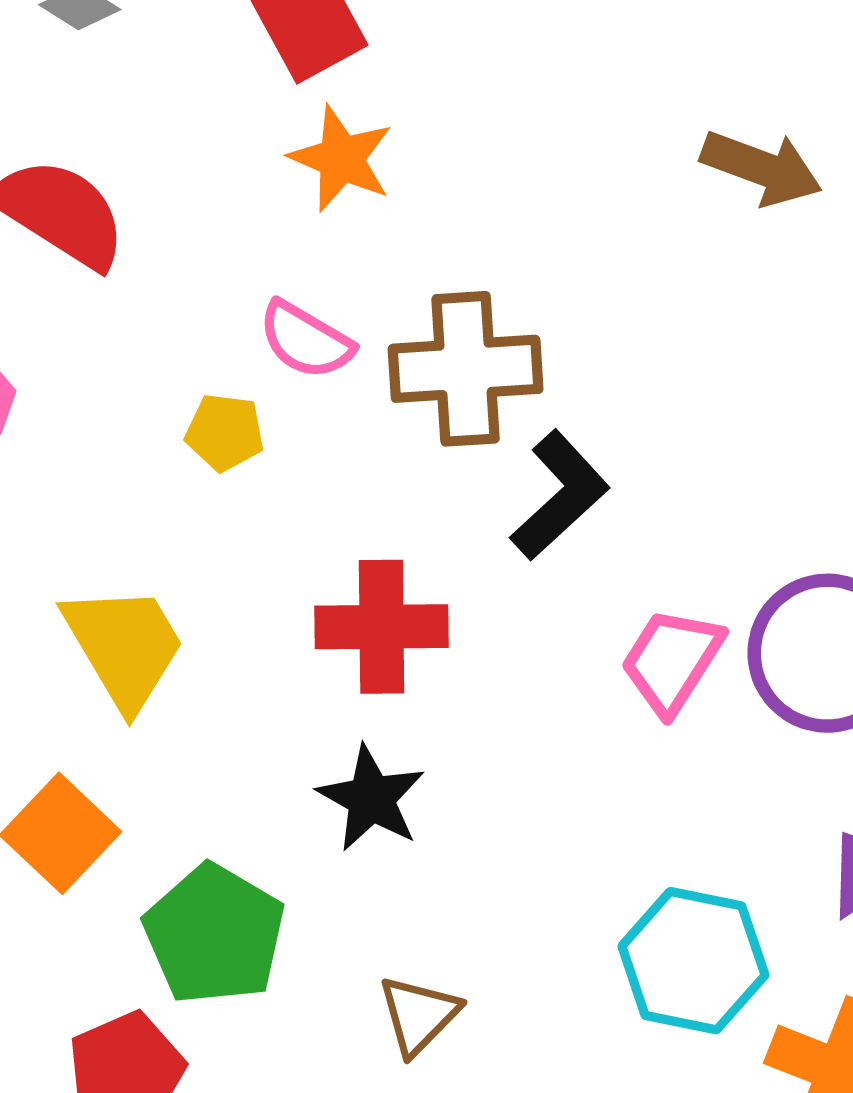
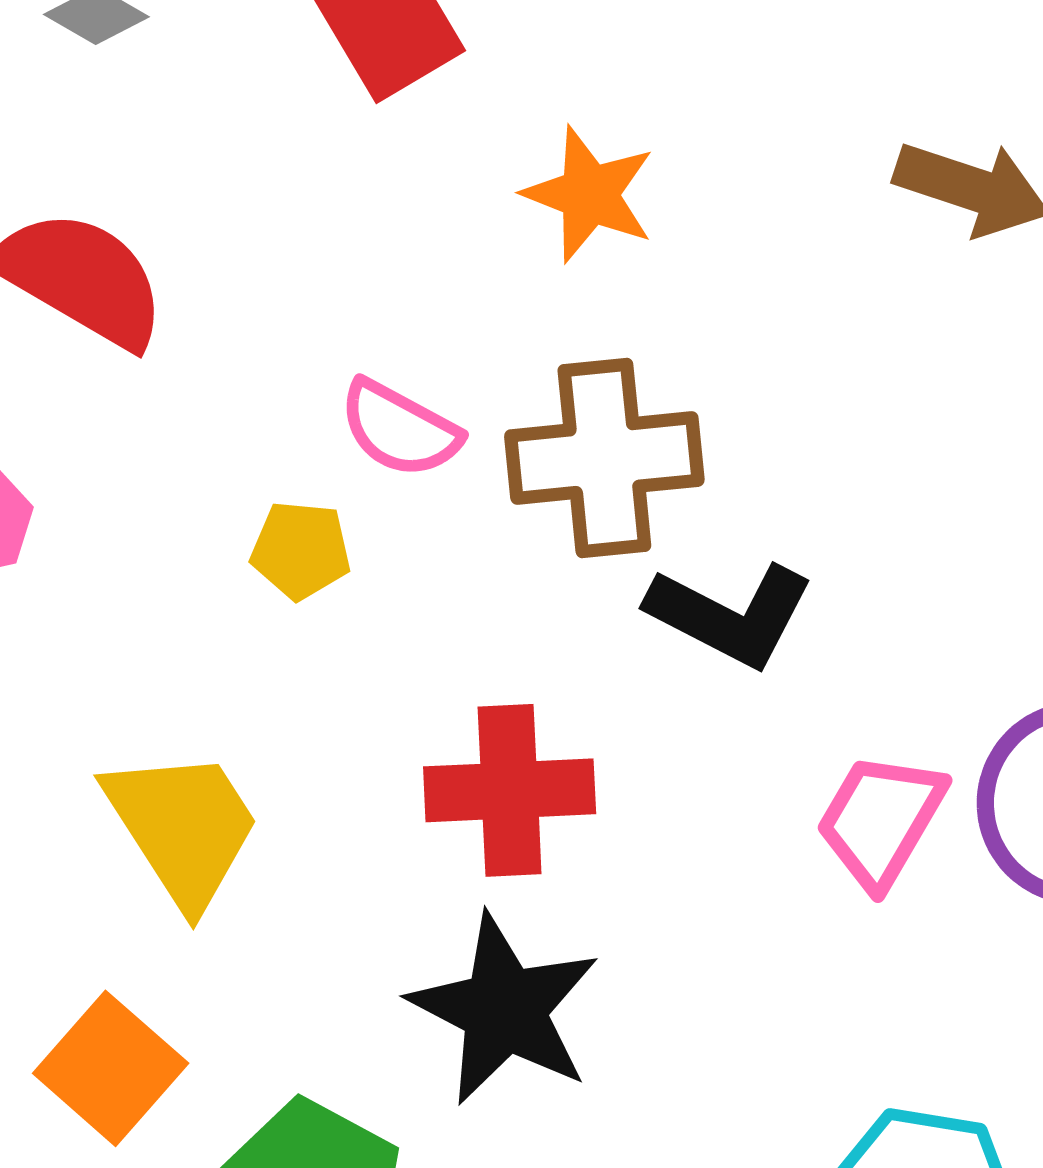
orange star: (341, 159) -> (589, 194), moved
black L-shape: (560, 495) -> (730, 615), turned 72
black star: (371, 798) -> (504, 1009), size x1.4

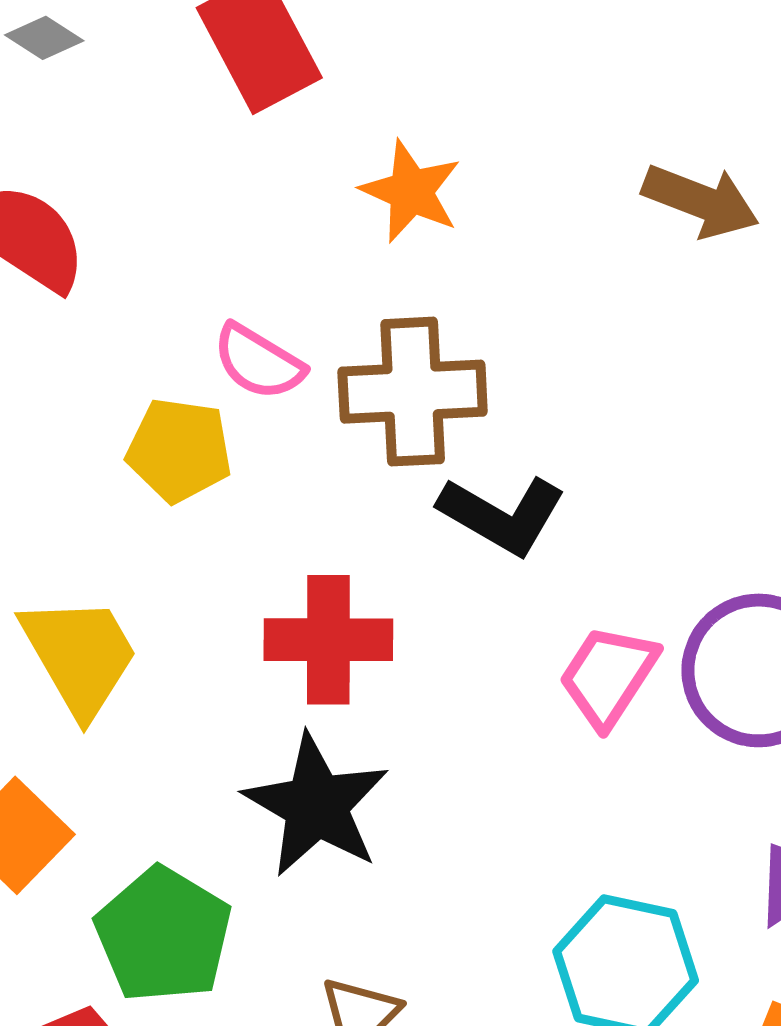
yellow pentagon: (301, 550) -> (179, 450), size x1.4

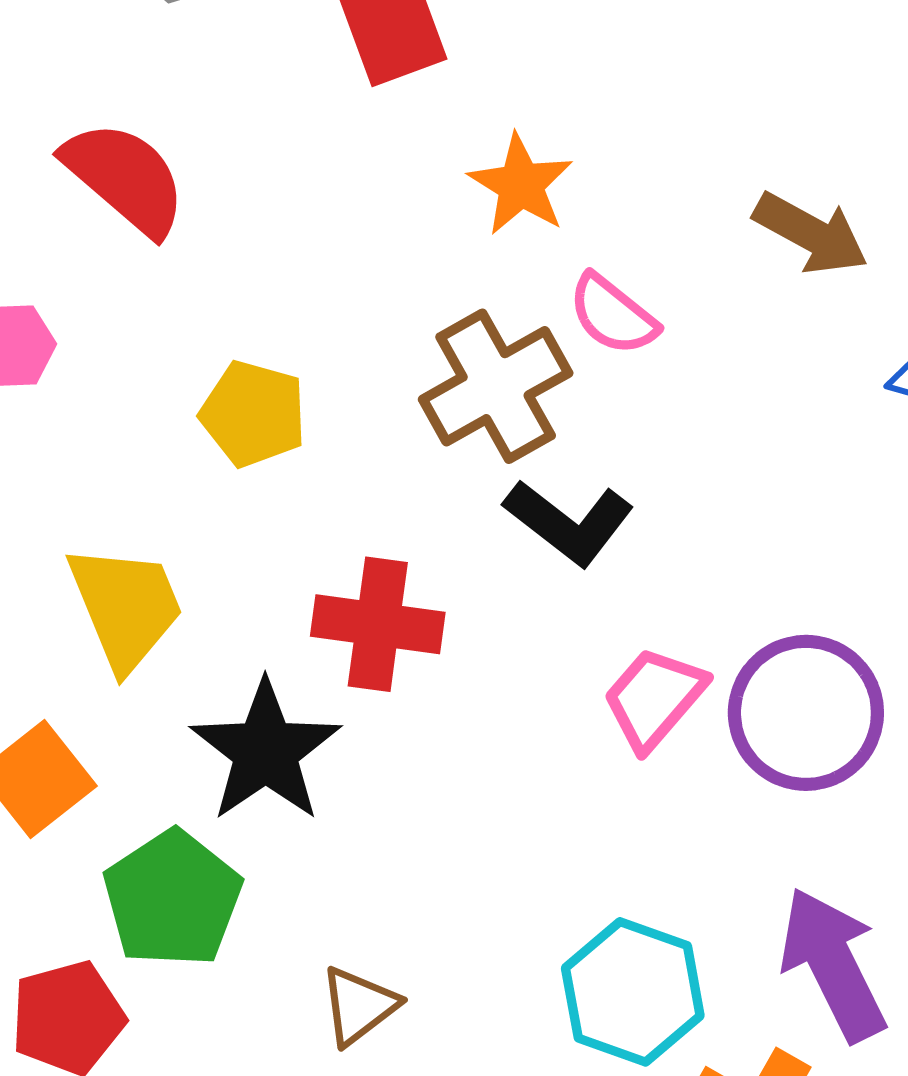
pink semicircle: (259, 362) -> (613, 315), moved
brown cross: (413, 392) -> (496, 386), turned -34
black star: (316, 805) -> (266, 751), moved

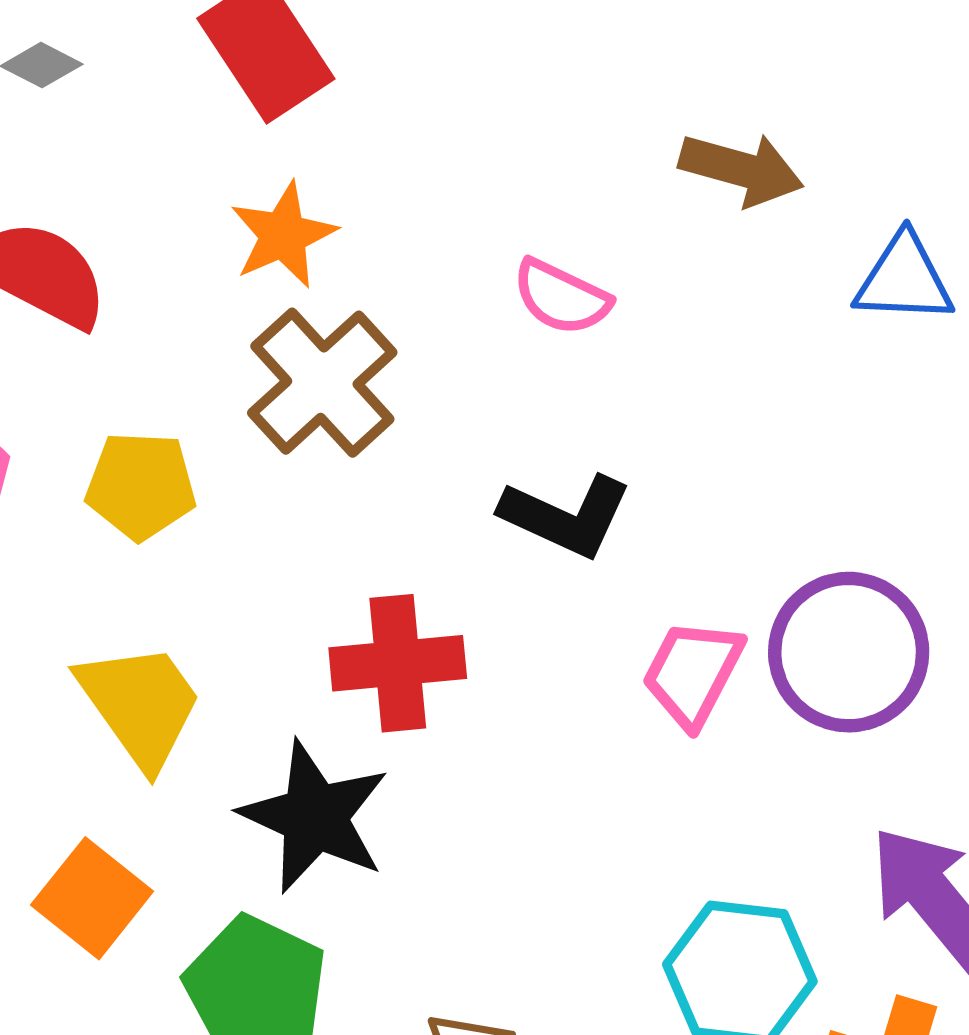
orange star: (521, 185) -> (283, 235), moved, turned 30
brown cross: (496, 386) -> (322, 383), moved
yellow pentagon: (253, 414) -> (141, 486), moved

